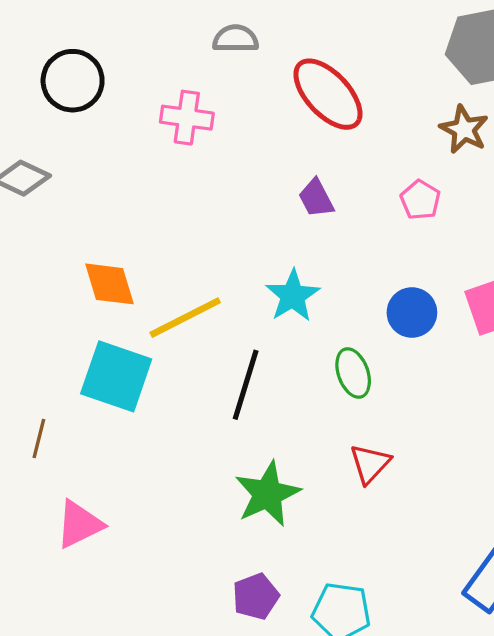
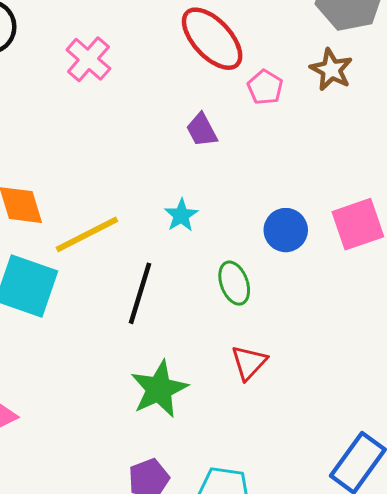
pink cross: (187, 118) -> (88, 59), turned 33
pink pentagon: (420, 200) -> (265, 87), moved
cyan star: (293, 296) -> (181, 215), size x0.7

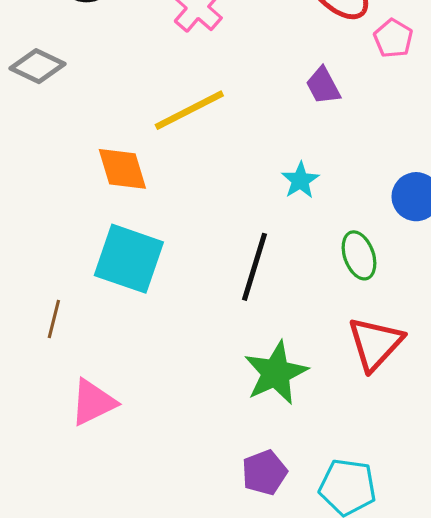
yellow line: (87, 234) -> (189, 110), moved
red triangle: (249, 363) -> (375, 344), size x1.4

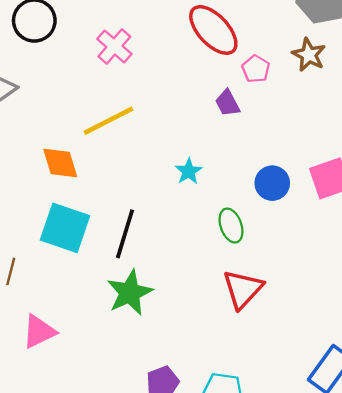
purple trapezoid: (323, 86) -> (227, 103), moved
black line: (255, 267) -> (125, 234), moved
green star: (276, 373) -> (130, 293), moved

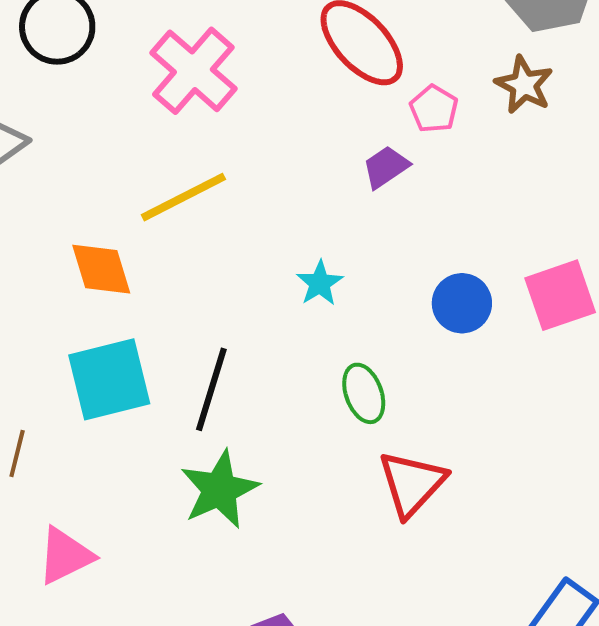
pink cross: (114, 46) -> (193, 71), size x1.4
purple trapezoid: (227, 103) -> (386, 167), turned 84
green ellipse: (231, 226) -> (364, 393), moved
cyan square: (65, 228) -> (109, 379), turned -33

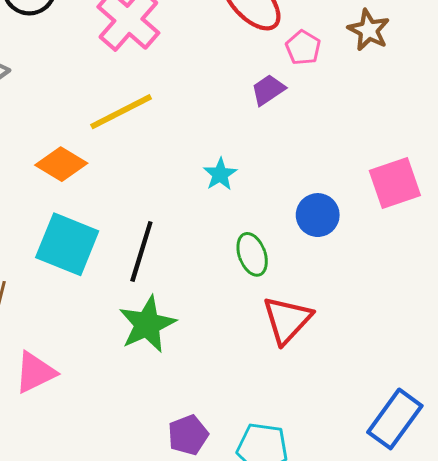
orange diamond: (101, 269) -> (61, 164), turned -42
blue circle: (462, 303) -> (318, 215), moved
cyan square: (109, 379) -> (67, 244), turned 36

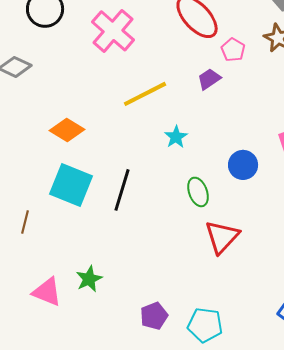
yellow line: (121, 112) -> (145, 94), moved
green star: (147, 324) -> (89, 279), moved, size x0.7
pink triangle: (35, 372) -> (47, 292), moved, turned 48

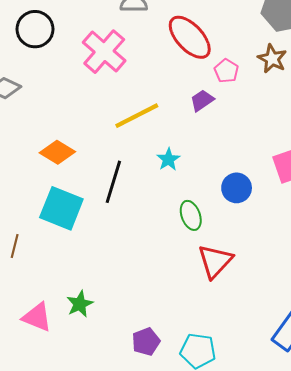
black line: (122, 190) -> (113, 182), moved

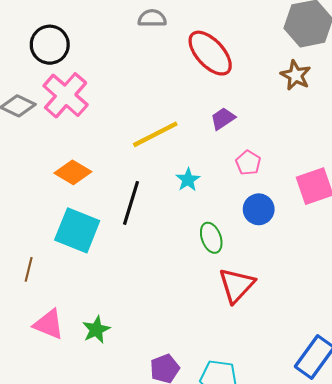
pink cross: (104, 52) -> (66, 95), moved
pink pentagon: (226, 71) -> (248, 163), moved
pink triangle: (37, 317) -> (49, 324), moved

